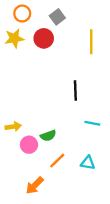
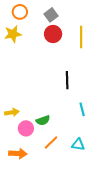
red circle: (44, 38) -> (53, 34), moved
cyan line: (92, 123) -> (82, 109), turned 64
orange arrow: (35, 185) -> (18, 154), moved, turned -132

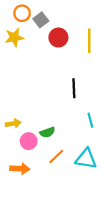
gray square: (51, 15) -> (41, 20), moved
cyan triangle: (78, 145) -> (86, 159), size x1.5

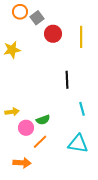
yellow star: (14, 37) -> (12, 50), moved
orange line: (56, 157) -> (40, 142), moved
orange arrow: (20, 169) -> (22, 163), moved

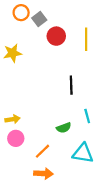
green semicircle: (43, 120) -> (64, 128), moved
pink circle: (26, 128) -> (16, 138), moved
orange arrow: (22, 163) -> (43, 174), moved

